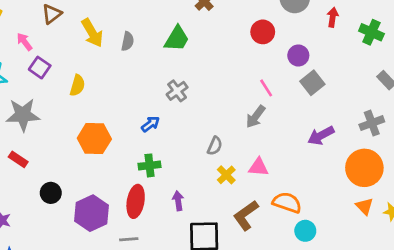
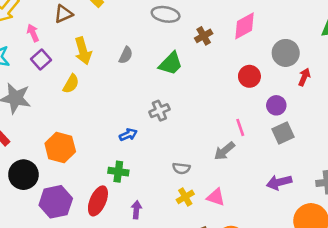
red arrow: (333, 17) -> (304, 77), moved
yellow arrow: (92, 33) -> (83, 51), moved
orange hexagon: (94, 139) -> (60, 147), moved
gray semicircle: (215, 146) -> (181, 168), turned 60
black circle: (51, 193) -> (23, 175), size x1.5

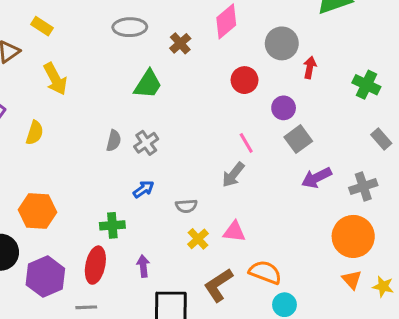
yellow arrow: (83, 51) -> (55, 79), moved
gray semicircle: (126, 55) -> (114, 141), moved
blue arrow: (128, 135) -> (144, 189), moved
purple arrow: (279, 182) -> (316, 178), moved

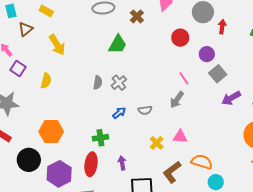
gray semicircle: (186, 206) -> (145, 110), moved

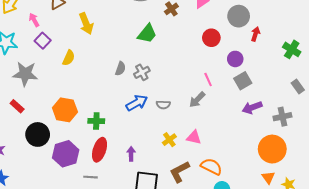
blue arrow: (119, 113) -> (137, 103), size x1.5
green cross: (100, 138) -> (96, 121), moved

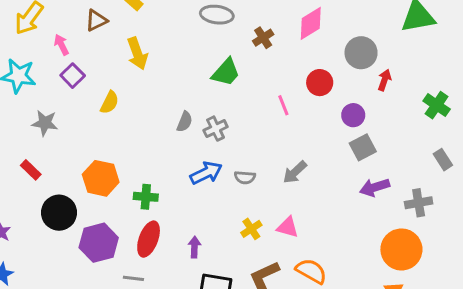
gray star: (25, 74) -> (45, 123), size x0.7
pink line: (208, 80) -> (283, 105), moved

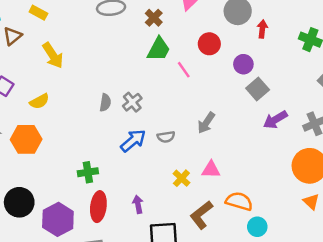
green trapezoid: (226, 72) -> (159, 49), moved
yellow semicircle: (110, 102) -> (39, 101), turned 48
orange hexagon: (101, 178) -> (26, 139), moved

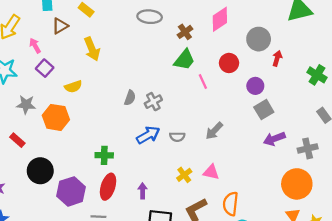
orange semicircle: (239, 201) -> (231, 204), turned -110

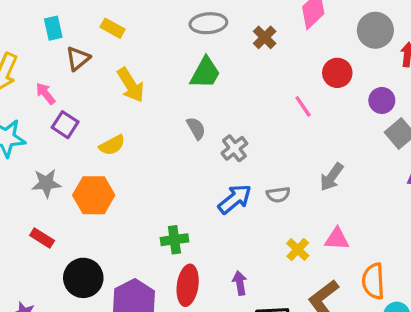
green trapezoid: (184, 60) -> (205, 73), moved
gray semicircle: (130, 98) -> (196, 128), moved, turned -40

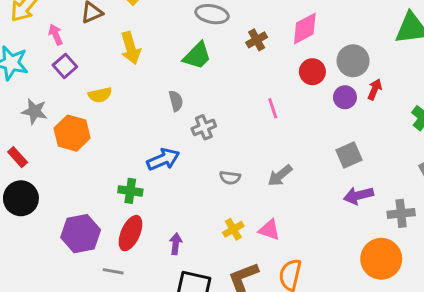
red circle: (337, 73) -> (312, 72), moved
purple circle: (382, 100) -> (345, 97), moved
blue arrow: (235, 199) -> (163, 159), moved
black circle: (83, 278) -> (21, 198), moved

